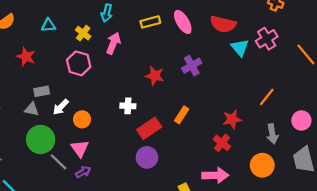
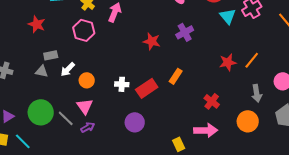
white cross: (128, 106) -> (122, 84), moved
red star: (232, 119) -> (228, 62), moved
green circle: (41, 139) -> (41, 112), moved
purple circle: (147, 157) -> (135, 122), moved

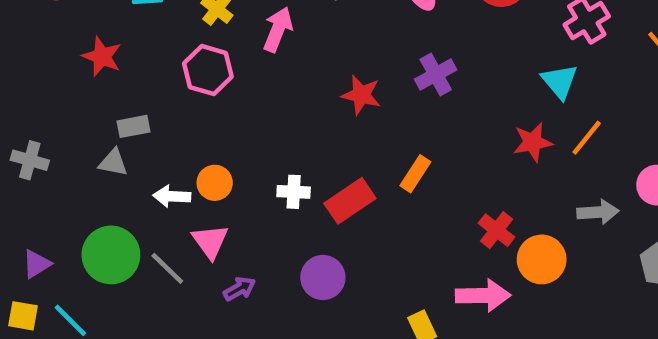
cyan triangle: (228, 16) -> (560, 81), moved
white arrow: (68, 69) -> (172, 196), moved, turned 49
gray arrow: (257, 93) -> (598, 212), turned -84
orange circle: (248, 121) -> (542, 259), moved
purple arrow: (88, 127) -> (239, 289), moved

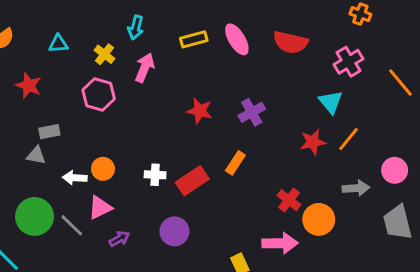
purple cross: (436, 75) -> (252, 112), moved
pink triangle: (210, 241) -> (100, 208), turned 40

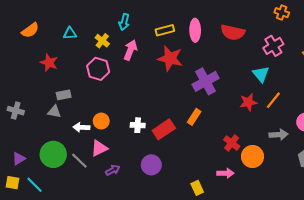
pink ellipse: (237, 39) -> (195, 30), turned 30
red star: (200, 111) -> (170, 58), moved, size x1.4
purple cross: (252, 112) -> (206, 81), size x1.4
pink arrow: (280, 243) -> (225, 173), size x0.7

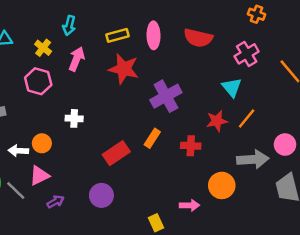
white cross: (138, 125) -> (74, 118), moved
gray arrow: (279, 135) -> (253, 159), size x1.4
red cross: (232, 143) -> (191, 146), moved, turned -35

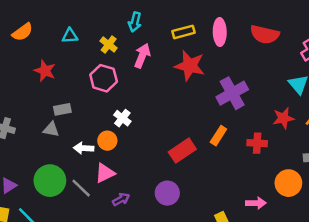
white cross: (74, 118) -> (122, 118), moved, turned 35

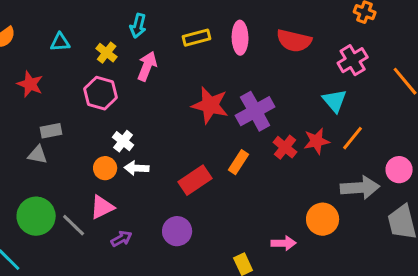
red star: (190, 66) -> (210, 105), moved
red cross: (257, 143) -> (285, 147), moved, turned 36
white arrow: (84, 148) -> (137, 168), moved

